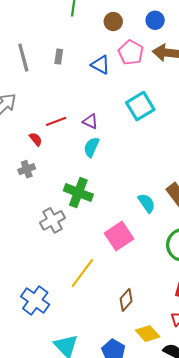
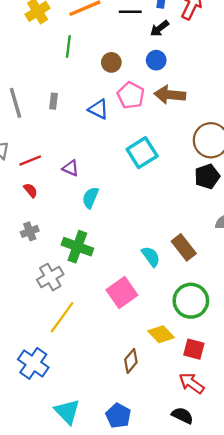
red line: (56, 121) -> (30, 160), moved
purple triangle: (90, 121) -> (71, 168), moved
gray cross: (27, 169) -> (30, 231), moved
yellow line: (82, 273) -> (62, 317), moved
yellow diamond: (148, 334) -> (161, 334), moved

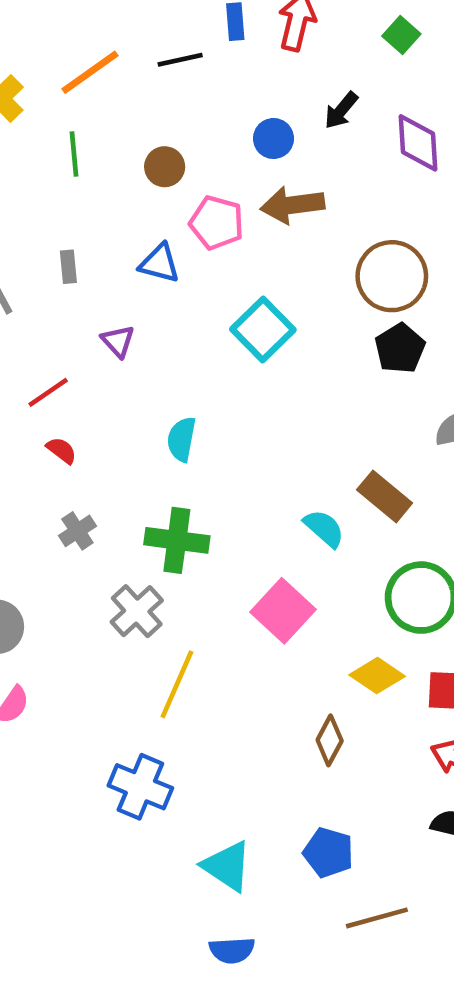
black arrow: (159, 28) -> (341, 110), moved
blue circle: (156, 60) -> (273, 139), moved
purple triangle: (71, 168) -> (118, 341), moved, turned 36

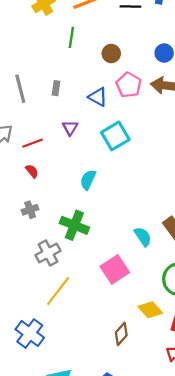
cyan square: (263, 329) -> (115, 136), moved

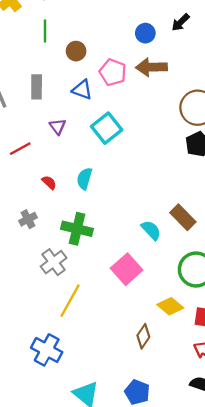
brown circle: (111, 54) -> (76, 51), moved
gray rectangle: (56, 88) -> (37, 87), size x1.5
red semicircle: (32, 171) -> (49, 182), moved

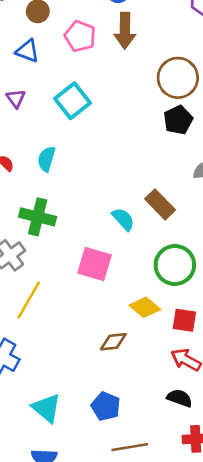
brown arrow: (151, 67) -> (125, 31), turned -88
blue triangle: (82, 90) -> (27, 51), moved
pink square: (127, 269) -> (94, 264), turned -32
brown diamond: (143, 336) -> (113, 342), turned 50

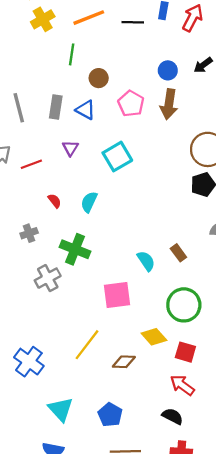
brown rectangle: (160, 204) -> (178, 253), size x0.7
pink square: (94, 264) -> (117, 295), turned -32
yellow line: (29, 300) -> (87, 345), moved

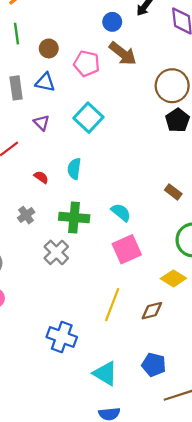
brown arrow: (169, 104) -> (123, 53), turned -44
cyan semicircle: (146, 261) -> (121, 212), moved

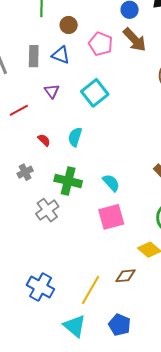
yellow line: (112, 305) -> (91, 290), moved

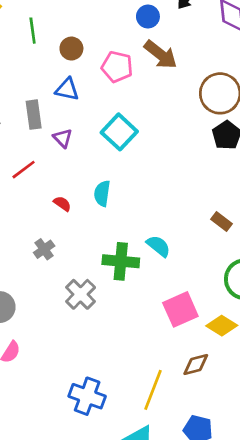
gray rectangle: (34, 56) -> (34, 115), moved
green cross: (68, 181) -> (121, 261), moved
pink square: (111, 217) -> (180, 309), moved

